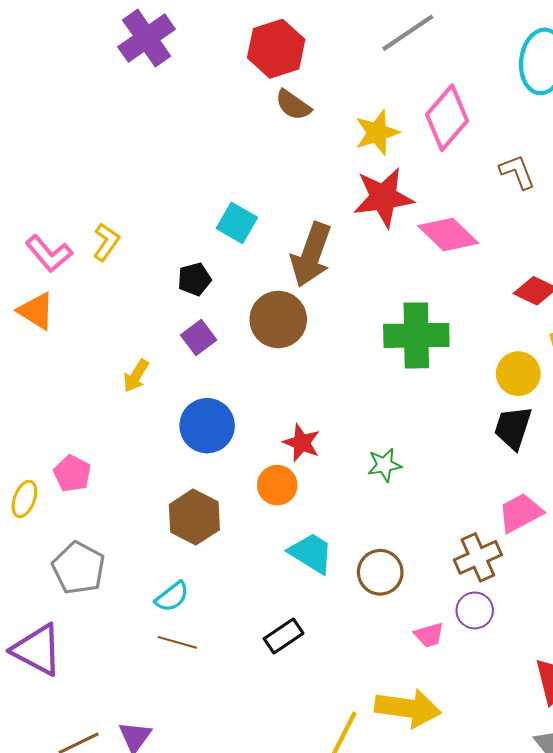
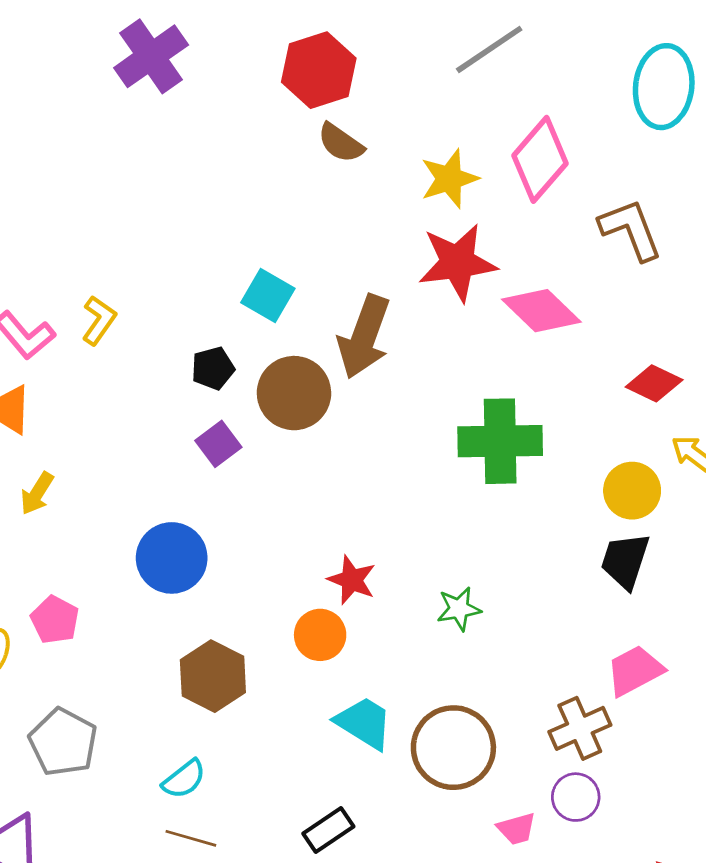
brown L-shape: (517, 172) -> (631, 230), size x1.4
brown circle: (278, 319) -> (294, 393), moved
yellow arrow: (136, 376) -> (37, 493), moved
blue circle: (207, 426) -> (172, 558), moved
brown circle: (380, 572) -> (453, 748), size x1.4

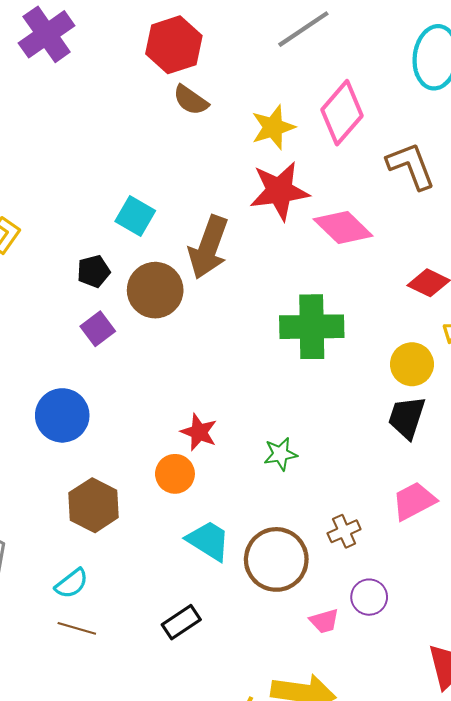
brown cross: (580, 728) -> (344, 531), moved, size x0.7

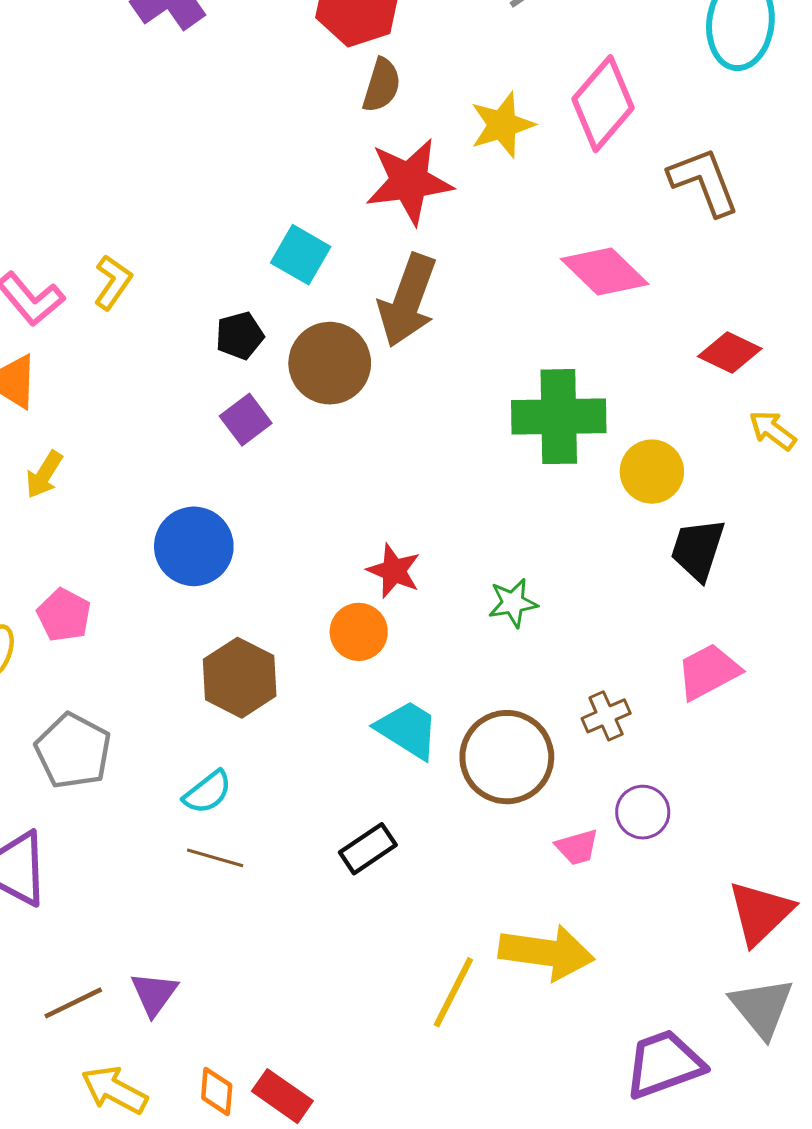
brown semicircle: (191, 100) -> (382, 85), turned -108
red star: (279, 191) -> (409, 181), moved
yellow circle: (412, 364) -> (652, 472), moved

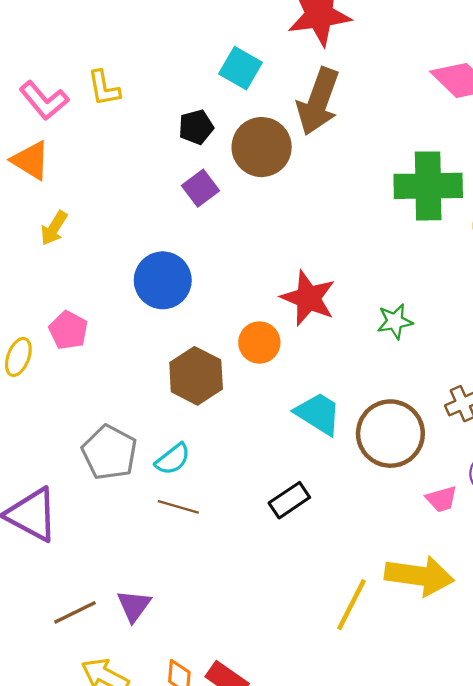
yellow L-shape: (113, 282) -> (104, 88), turned 135
red star: (394, 571) -> (308, 298), size x1.4
orange circle: (359, 632) -> (259, 343), moved
gray pentagon: (73, 751) -> (109, 452), moved

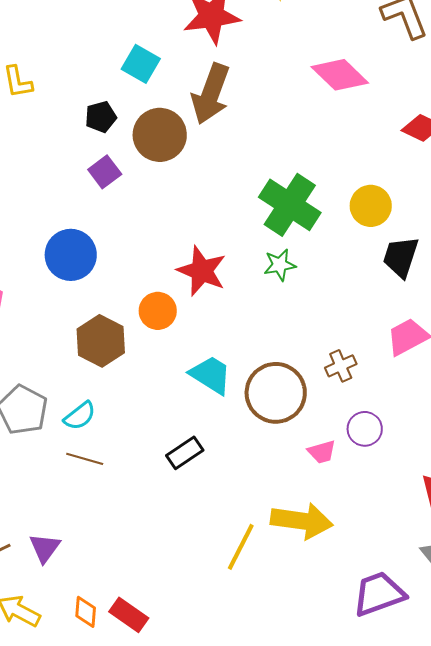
green cross: (428, 186) -> (290, 205), moved, turned 34
green star: (395, 321) -> (280, 265), moved

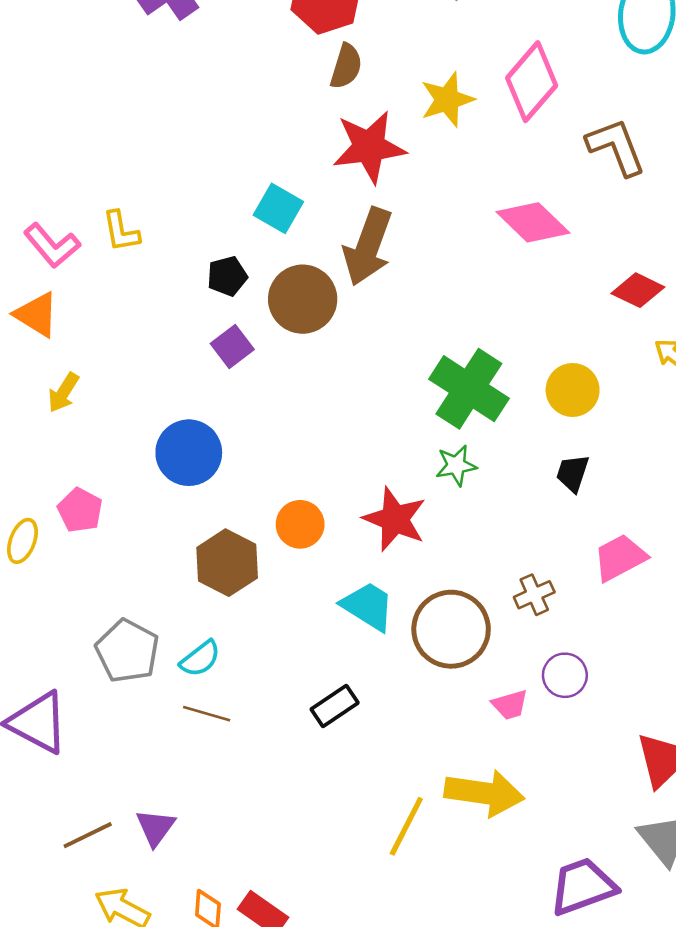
black trapezoid: (401, 257) -> (573, 473), moved, size x0.7
red star: (202, 271) -> (395, 519), moved

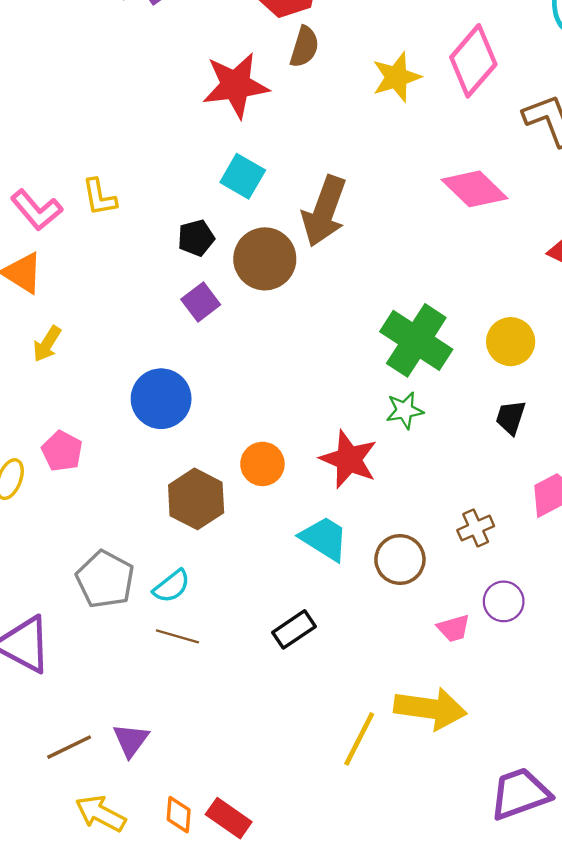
red star: (369, 147) -> (236, 85), moved
brown circle: (451, 629) -> (400, 559), size x0.7

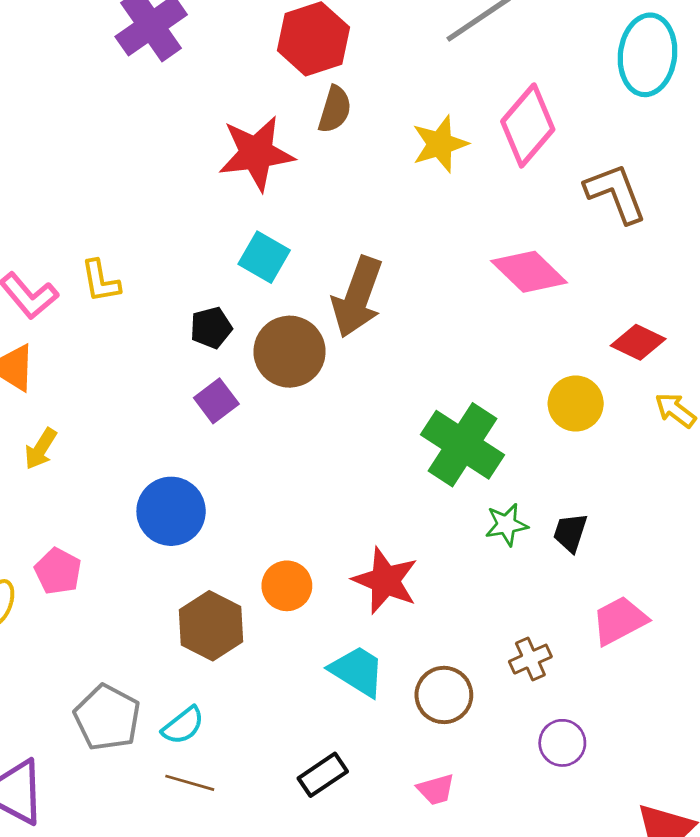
yellow circle: (511, 342) -> (576, 404), moved
green star: (405, 410) -> (506, 525), moved
pink trapezoid: (454, 628) -> (436, 789), moved

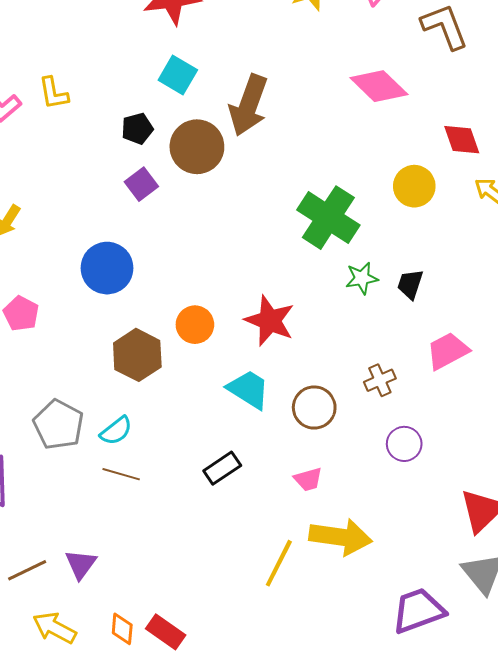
red diamond: (638, 342) -> (462, 140), turned 45

